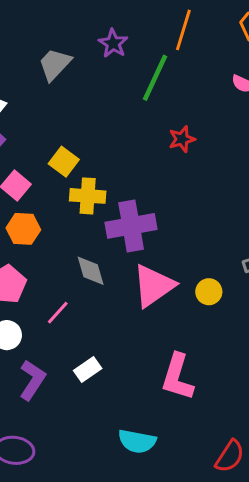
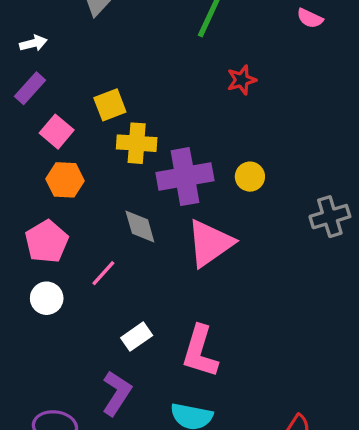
yellow square: (64, 162) -> (110, 105), turned 32
yellow circle: (209, 292) -> (250, 177), moved
pink L-shape: (177, 377) -> (200, 352), moved
purple L-shape: (32, 380) -> (117, 393), moved

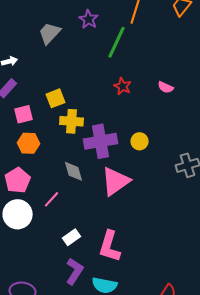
pink semicircle: (310, 18) -> (166, 87), moved
red star: (242, 80) -> (123, 86), moved, turned -30
pink square: (57, 132) -> (24, 114), turned 36
white circle: (47, 298) -> (18, 214), size x1.5
purple L-shape: (117, 393) -> (75, 271), moved

